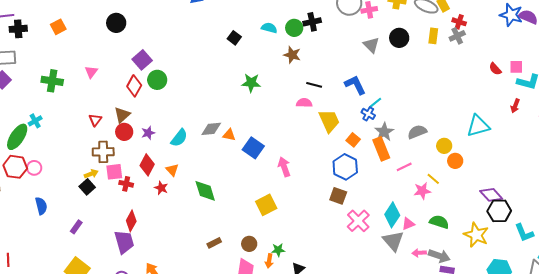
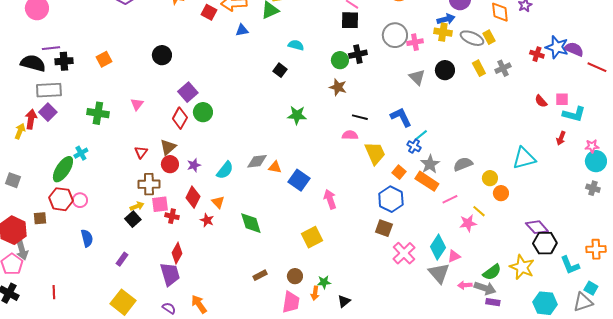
red cross: (459, 22) -> (537, 54), moved
cyan semicircle: (269, 28) -> (296, 45), moved
yellow rectangle: (433, 36) -> (479, 68), turned -35
orange rectangle: (381, 149) -> (427, 181), turned -35
green semicircle: (439, 222) -> (492, 272), moved, turned 126

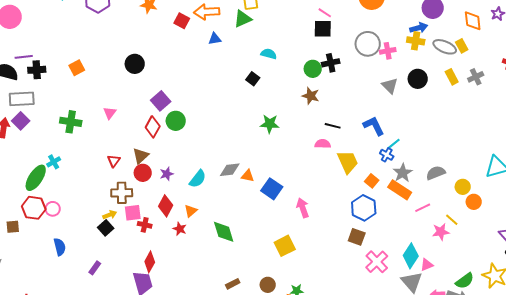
orange triangle: (218, 202) -> (191, 211), turned 32

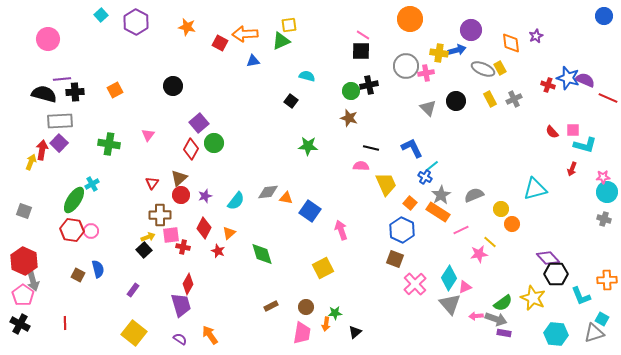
yellow cross: (416, 41) -> (439, 53), moved
brown square: (13, 227) -> (78, 275), moved, turned 32

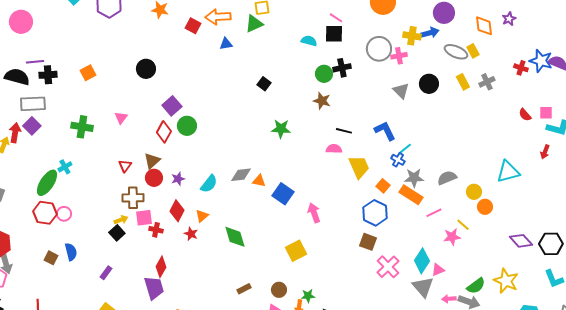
cyan semicircle: (307, 76) -> (309, 41), moved
gray star: (441, 195) -> (414, 178), turned 30
black hexagon: (556, 274) -> (551, 244), moved

